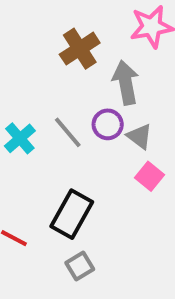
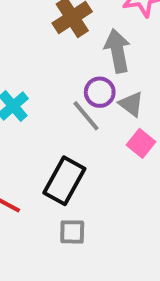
gray line: (68, 132) -> (86, 116), moved
gray square: (80, 266) -> (72, 232), turned 32

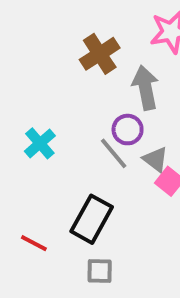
gray triangle: (131, 104) -> (155, 159), moved

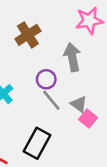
brown cross: (100, 54) -> (28, 35), moved
purple circle: (128, 130) -> (46, 79), moved

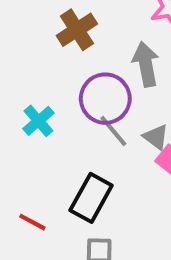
purple circle: (46, 79) -> (105, 99), size x1.6

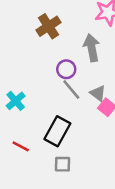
purple circle: (105, 99) -> (66, 69), size x0.6
cyan cross: (38, 121) -> (16, 101), moved

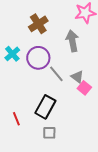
purple circle: (66, 69) -> (38, 58), moved, size x1.5
cyan cross: (16, 101) -> (12, 54), moved
red line: (21, 146) -> (16, 119), turned 40

